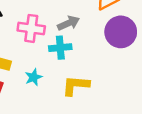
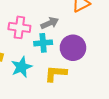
purple circle: (121, 32) -> (73, 48), moved
cyan star: (34, 77) -> (21, 67), size x1.5

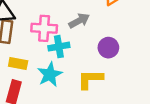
cyan cross: (43, 43) -> (59, 47), moved
purple circle: (73, 48) -> (108, 48), size x0.7

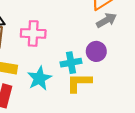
gray arrow: (79, 21) -> (106, 20), moved
cyan cross: (59, 47) -> (71, 63), moved

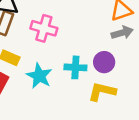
cyan star: (39, 78) -> (39, 76), turned -30
yellow L-shape: (79, 83) -> (102, 91), moved

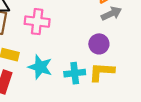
cyan cross: (75, 67) -> (75, 73), moved

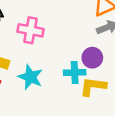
cyan cross: (75, 73) -> (75, 72), moved

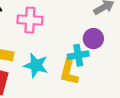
yellow L-shape: (93, 86) -> (69, 72), moved, turned -76

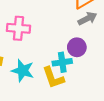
yellow L-shape: (69, 72) -> (53, 78), turned -35

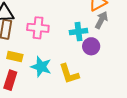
gray arrow: (87, 19) -> (101, 20), turned -36
cyan cross: (62, 62) -> (79, 32), moved

